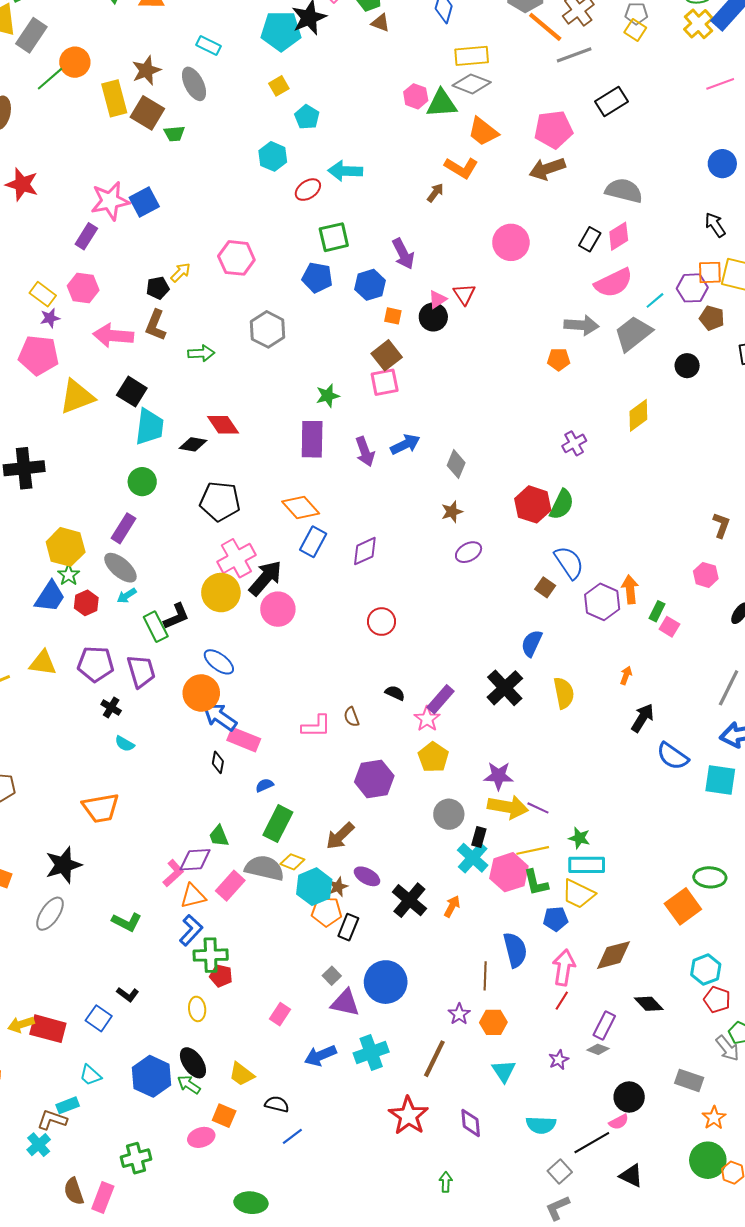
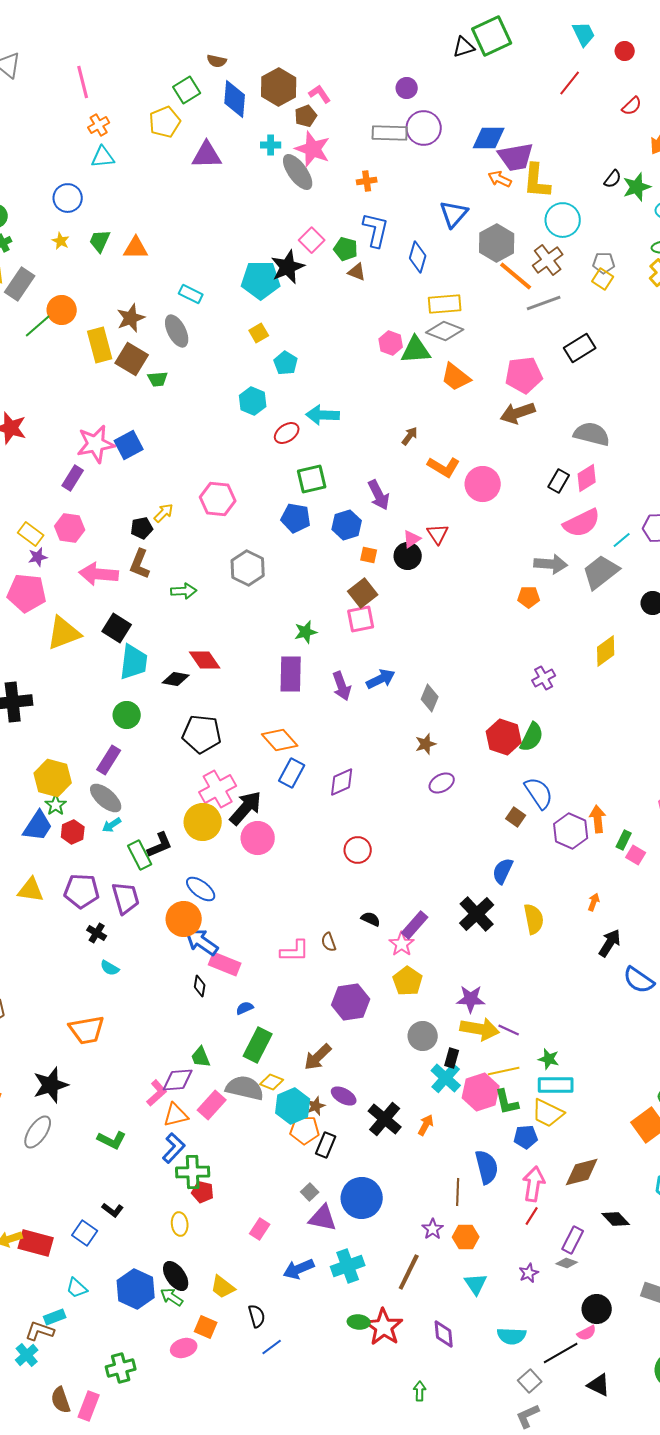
orange L-shape: (461, 168) -> (444, 467), moved
black semicircle: (277, 1104) -> (257, 1316), turned 60
green ellipse: (251, 1203) -> (359, 1322), moved, size x0.7

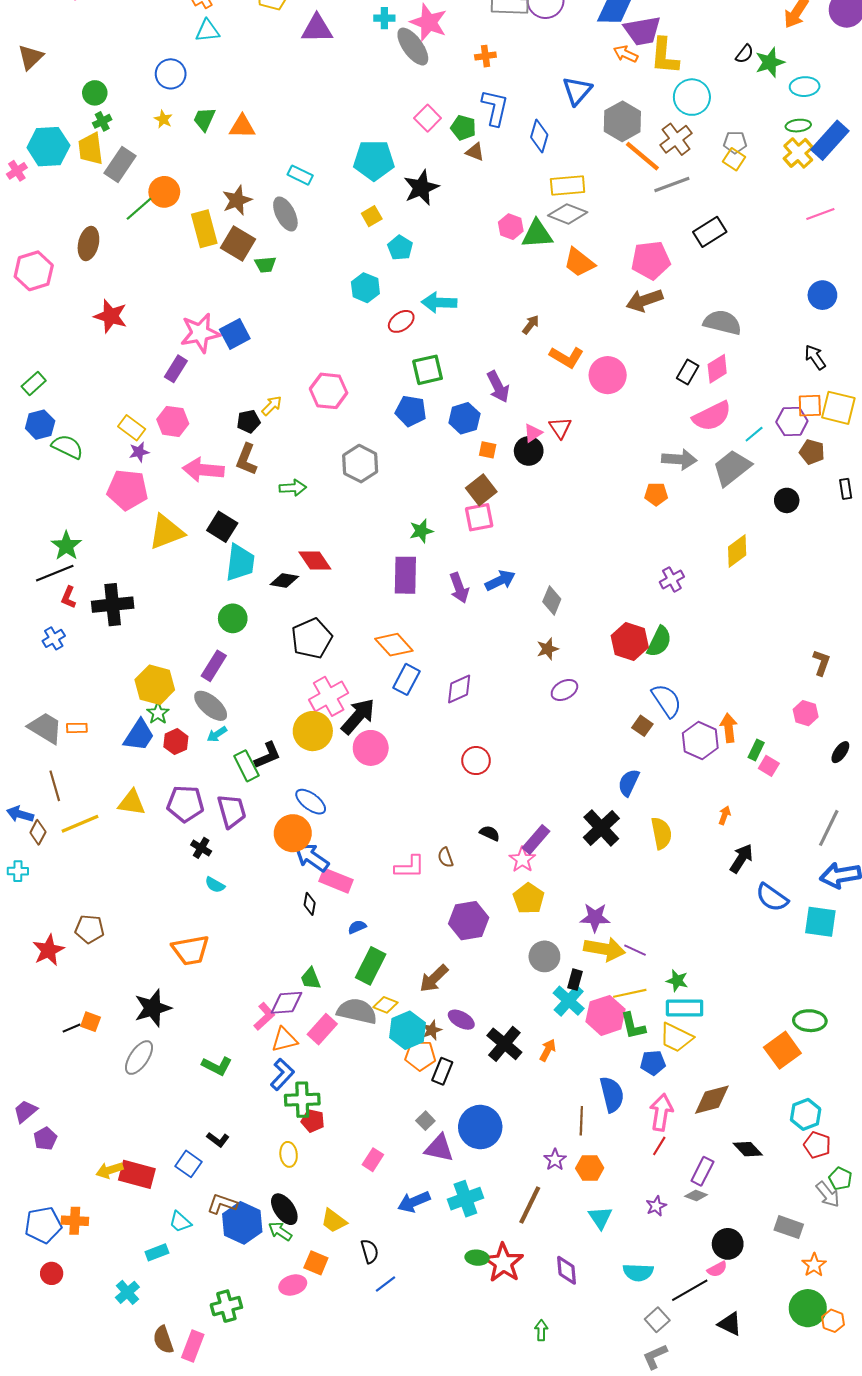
black star: (288, 267) -> (421, 188), moved
black pentagon: (202, 734) -> (312, 638), turned -30
brown L-shape: (40, 1331) -> (222, 1204), moved

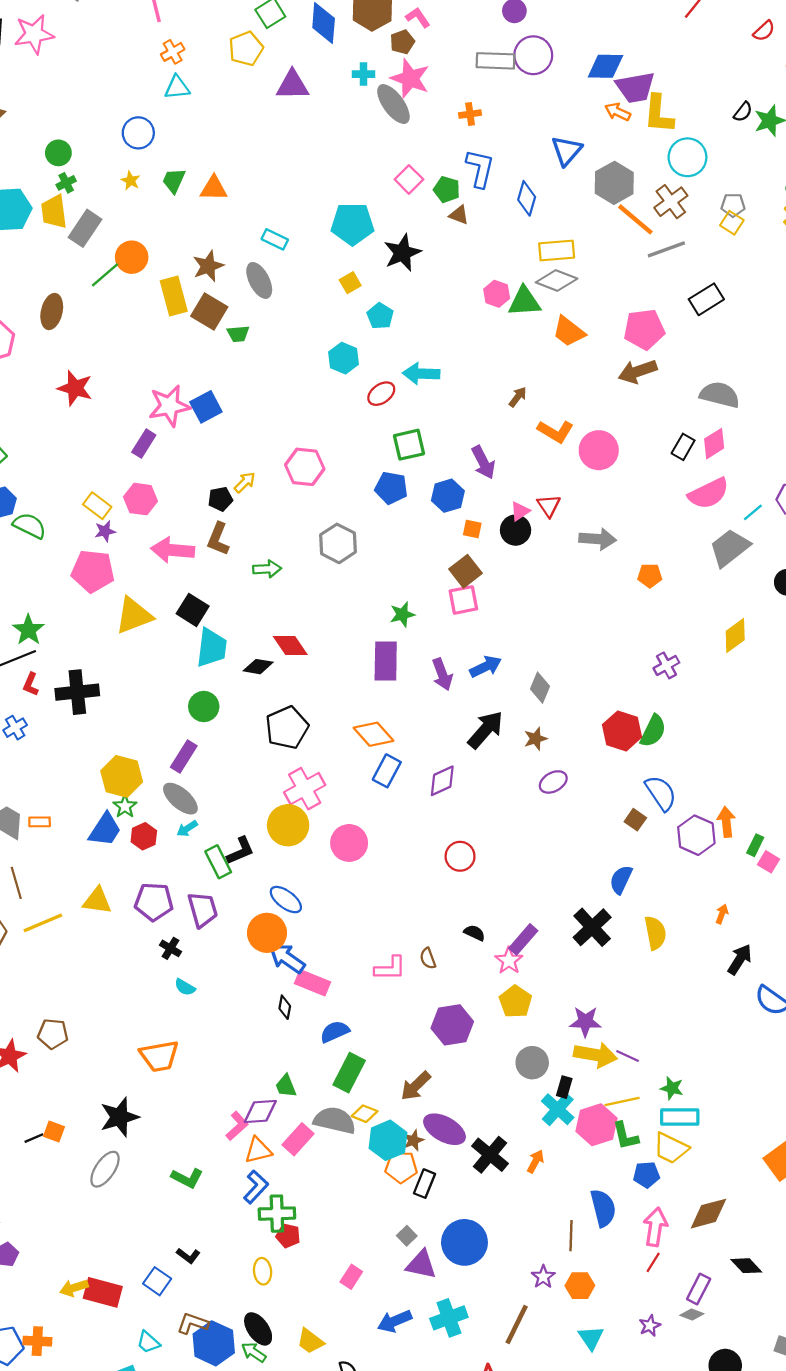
gray arrow: (679, 459) -> (598, 539), moved
black arrow: (358, 716) -> (486, 730), moved
blue semicircle: (357, 927) -> (335, 1032), size x1.5
purple ellipse: (461, 1020) -> (445, 1129), size x1.5

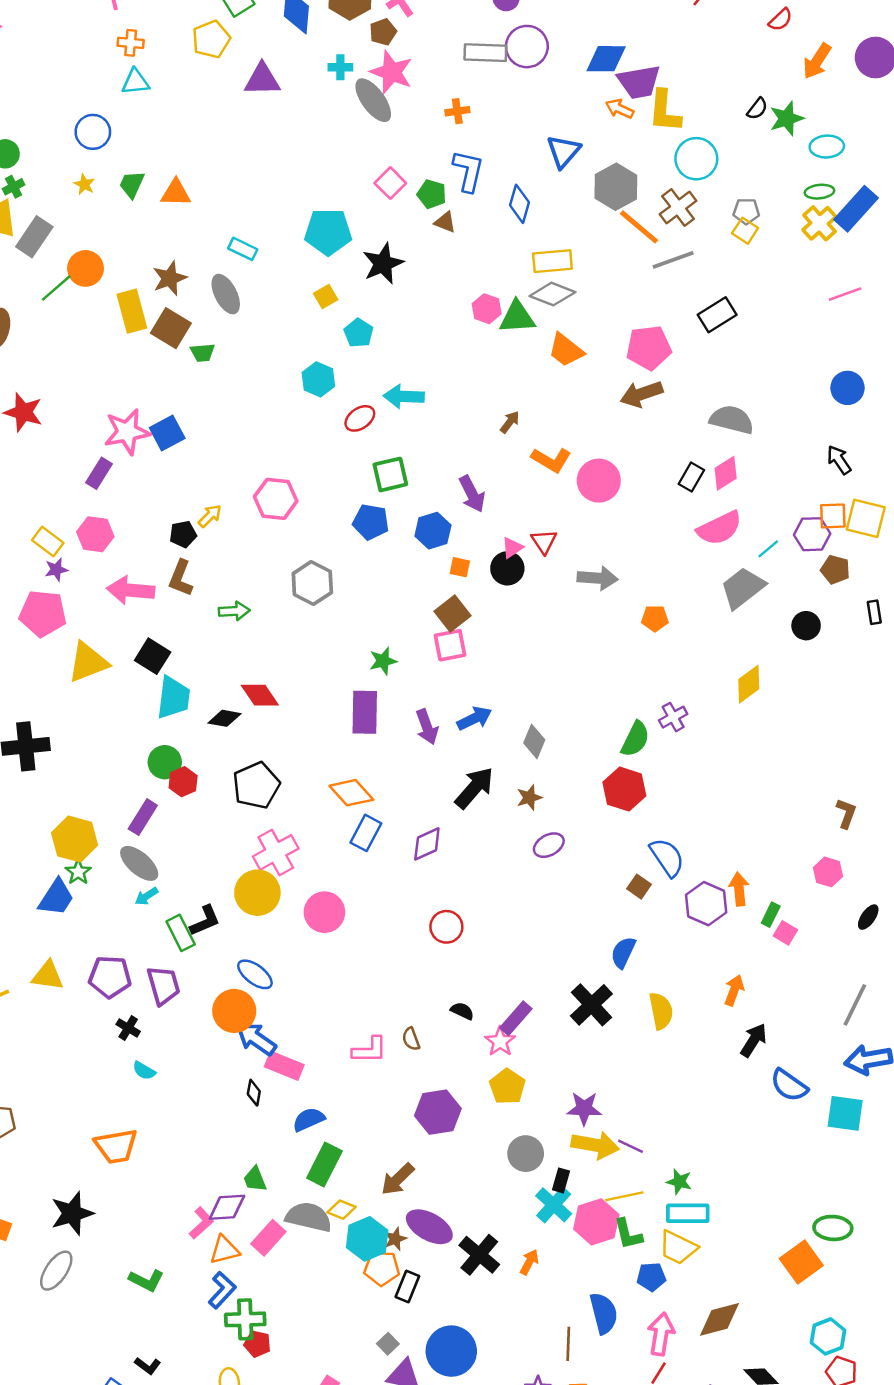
orange cross: (173, 52) -> (131, 43), turned 35
green semicircle: (653, 731) -> (635, 739), moved
red hexagon: (144, 836) -> (183, 782), moved
orange arrow: (722, 914) -> (734, 990), size x1.4

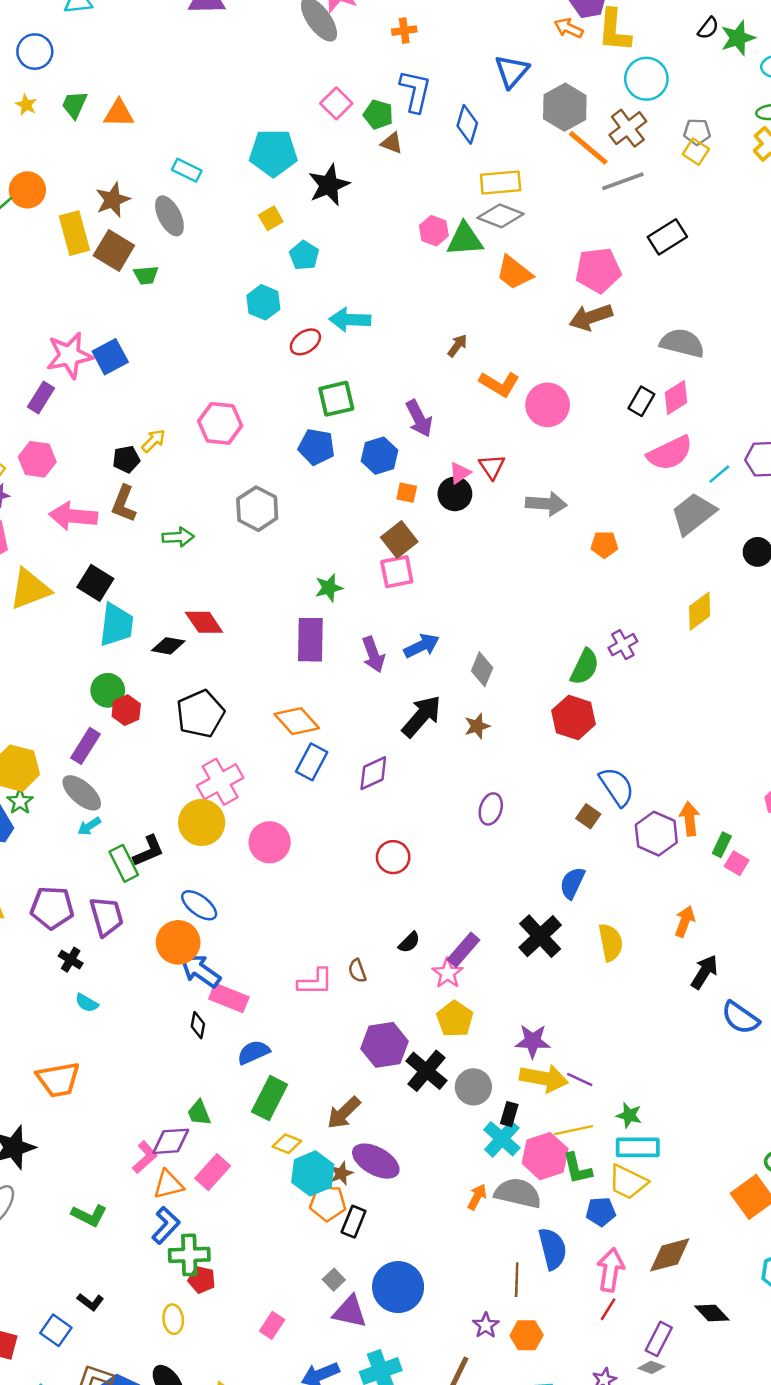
purple ellipse: (549, 845) -> (491, 809), moved, turned -44
black semicircle: (462, 1011) -> (409, 942), turned 110
gray semicircle: (309, 1217) -> (518, 1193), moved
black cross: (479, 1255) -> (426, 1071), moved

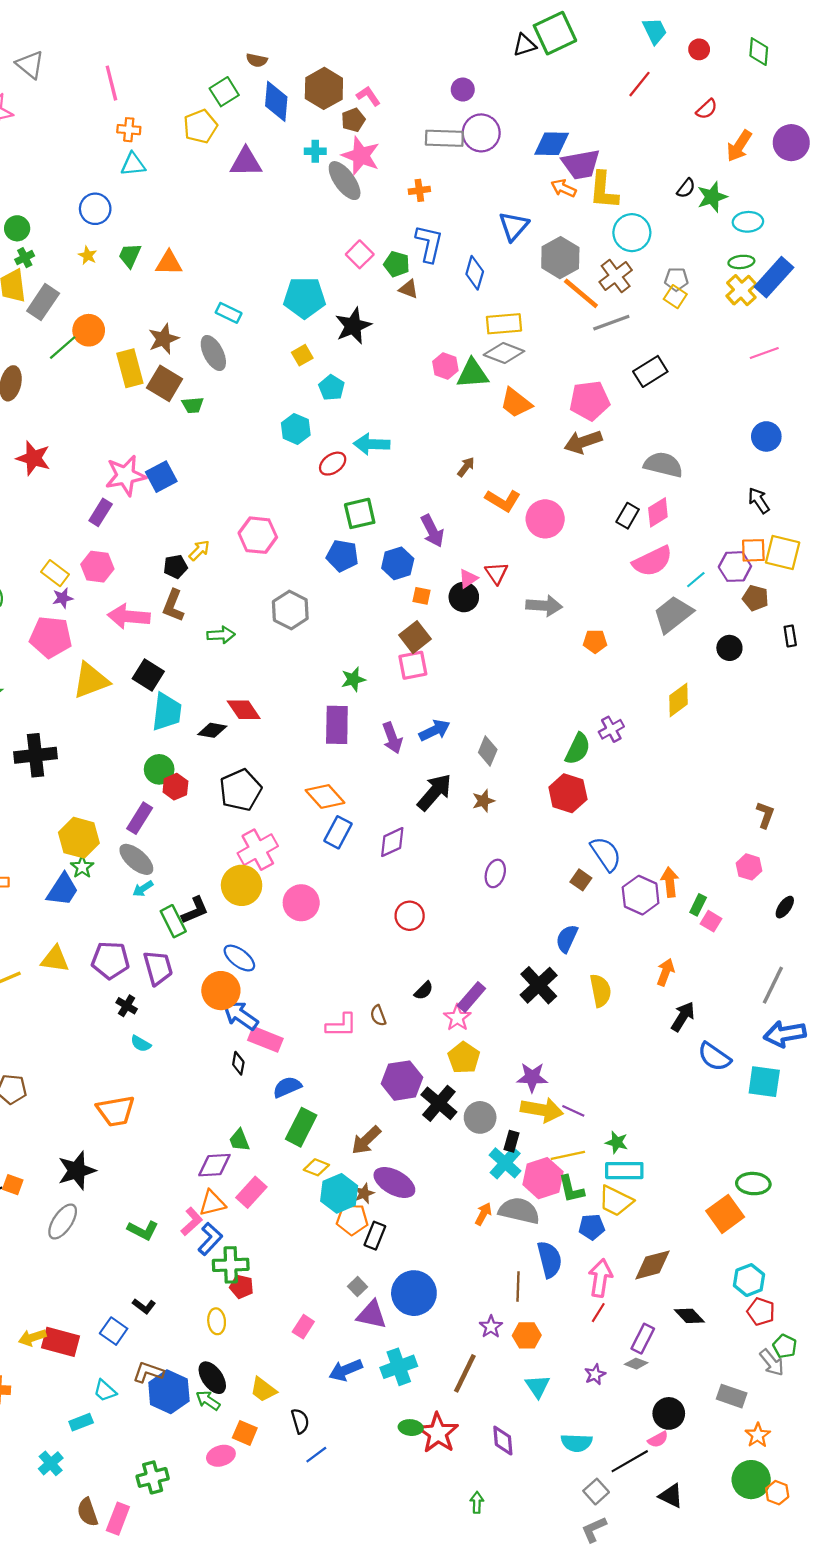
pink L-shape: (145, 1157) -> (192, 1222), moved

